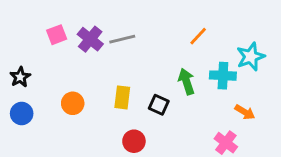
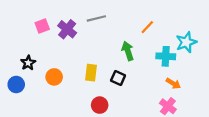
gray line: (122, 39) -> (96, 18), moved
black star: (20, 77) -> (28, 63), moved
green arrow: (186, 81) -> (128, 51), moved
orange arrow: (245, 112) -> (173, 83), moved

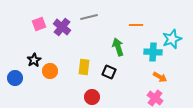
orange line: (147, 27) -> (136, 25), turned 48
black star: (28, 63) -> (34, 60), moved

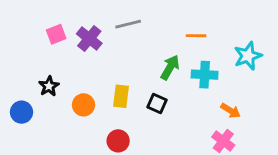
green arrow: (118, 47) -> (170, 67), turned 48
cyan cross: (153, 52) -> (205, 75), moved
orange circle: (50, 71) -> (83, 105), moved
red circle: (92, 97) -> (118, 141), moved

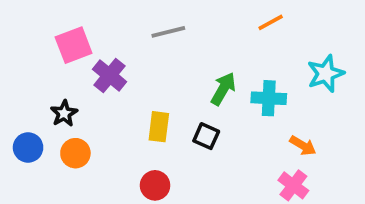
pink square: (56, 34) -> (74, 45), size x1.4
orange line: (196, 36) -> (271, 22), moved, turned -30
purple cross: (89, 39) -> (110, 75), moved
orange circle: (83, 105) -> (75, 153), moved

